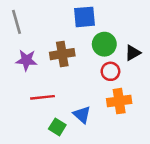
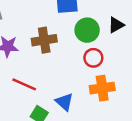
black triangle: (133, 53) -> (116, 25), moved
red line: (42, 97) -> (24, 84), turned 30

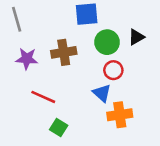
orange cross: (102, 88) -> (120, 115), moved
blue triangle: (64, 102) -> (102, 93), moved

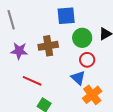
orange cross: (120, 115) -> (92, 95), turned -30

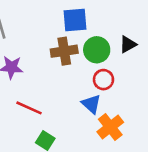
brown cross: (48, 46) -> (64, 51), moved

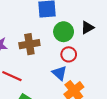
brown cross: (64, 51) -> (29, 44), moved

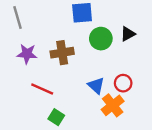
red circle: (69, 54) -> (123, 83), moved

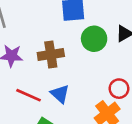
blue triangle: (96, 85) -> (60, 94), moved

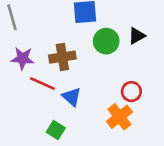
red line: (29, 95) -> (42, 84), moved

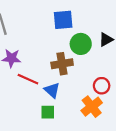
brown cross: (62, 57) -> (62, 64), moved
green square: (56, 130) -> (48, 112), moved, turned -32

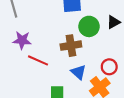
blue triangle: (52, 90) -> (78, 72), moved

